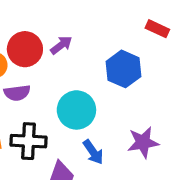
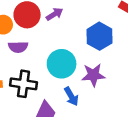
purple star: (143, 142) -> (93, 75), moved

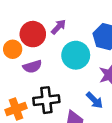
cyan circle: (62, 64) -> (76, 55), moved

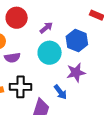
purple arrow: (59, 27) -> (46, 28), moved
red circle: (33, 34) -> (17, 18), moved

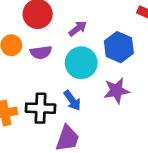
purple semicircle: (12, 58) -> (41, 52), moved
blue arrow: (60, 92) -> (72, 100), moved

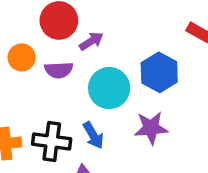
purple arrow: (78, 28) -> (91, 41), moved

